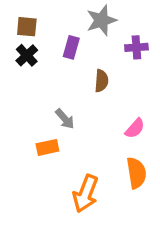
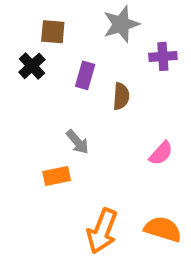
brown square: (27, 27) -> (53, 32), moved
purple rectangle: (71, 47) -> (85, 75), moved
orange semicircle: (136, 173) -> (163, 229), moved, turned -64

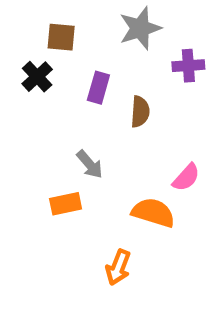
orange semicircle: (163, 229) -> (153, 213), moved
orange arrow: (102, 231) -> (118, 267), size x0.7

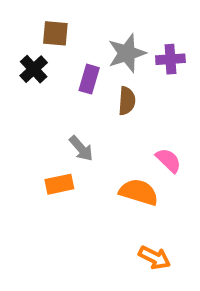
gray star: (140, 28) -> (127, 53), moved
pink semicircle: (186, 177) -> (168, 160), turned -88
orange arrow: (118, 267) -> (155, 258), moved, turned -84

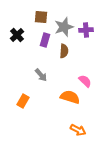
brown square: (55, 33) -> (41, 17), moved
orange rectangle: (59, 184) -> (23, 101), moved, turned -48

